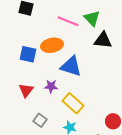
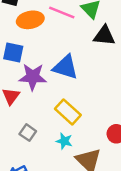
orange ellipse: (52, 45) -> (30, 20), moved
purple star: (51, 86) -> (33, 77), moved, size x1.6

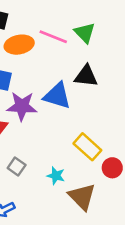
black triangle: (104, 36) -> (86, 76), moved
yellow rectangle: (68, 112) -> (87, 147), moved

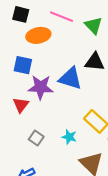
pink line: (53, 37) -> (62, 17), moved
cyan star: (56, 176) -> (69, 137), moved

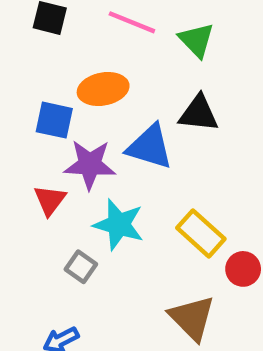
orange ellipse: (38, 35) -> (103, 89), moved
cyan star: (69, 137) -> (119, 225), moved, size x1.6

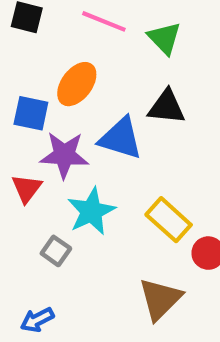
orange ellipse: (103, 89) -> (77, 84), turned -42
cyan star: (119, 225) -> (91, 211), turned 30
brown triangle: (192, 318) -> (160, 299), turned 30

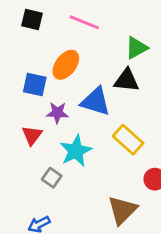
green triangle: (164, 38) -> (136, 48), moved, turned 45
purple star: (64, 155) -> (57, 113), size x0.7
yellow rectangle: (169, 220) -> (128, 140), moved

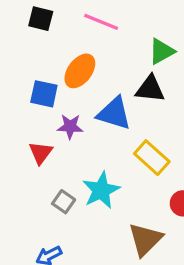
cyan star: (76, 151) -> (101, 190), moved

